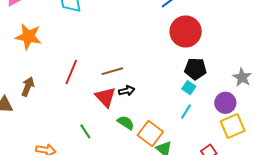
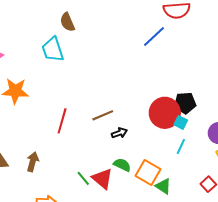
red circle: (186, 31) -> (165, 113), moved
brown arrow: (28, 87) -> (33, 162), moved
red triangle: (105, 97) -> (102, 179), moved

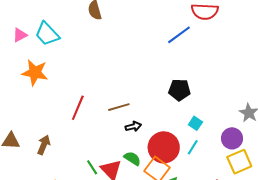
cyan trapezoid: (53, 50) -> (47, 34), moved, turned -32
black pentagon: (185, 103) -> (179, 90), moved
red circle: (165, 113) -> (164, 147), moved

